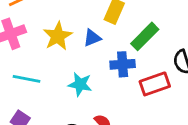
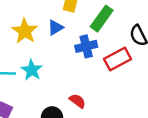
cyan star: (80, 84) -> (32, 70), moved, turned 30

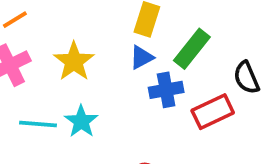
blue triangle: (55, 28) -> (142, 57), moved

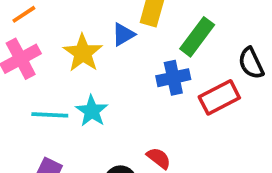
blue triangle: (142, 57) -> (123, 35), moved

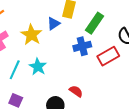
cyan line: (50, 115) -> (15, 70), turned -66

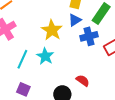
blue triangle: (54, 24) -> (75, 20), moved
yellow star: (31, 35) -> (52, 30), moved

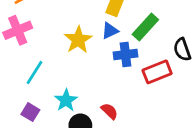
cyan star: (45, 56) -> (66, 100), moved

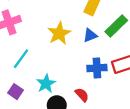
blue triangle: (110, 31) -> (90, 35), moved
blue cross: (126, 55) -> (97, 68), moved

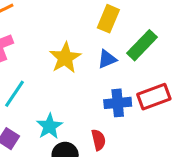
red semicircle: (82, 95) -> (99, 140), turned 32

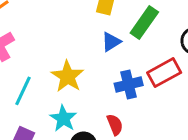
yellow star: (65, 58) -> (67, 76), moved

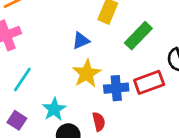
blue triangle: (111, 42) -> (81, 41), moved
yellow star: (67, 76) -> (87, 74), moved

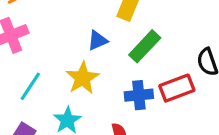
green rectangle: (138, 36) -> (145, 46), moved
yellow star: (87, 74) -> (82, 78), moved

